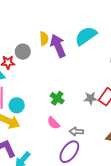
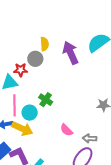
yellow semicircle: (44, 39) -> (45, 44), moved
green cross: (57, 98) -> (46, 100), moved

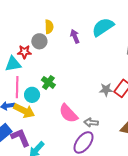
purple arrow: (71, 53) -> (75, 36), size x0.6
pink semicircle: (66, 130) -> (68, 113), size x1.5

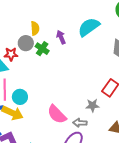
green cross: (48, 82) -> (42, 49), moved
gray star: (106, 90) -> (92, 105), moved

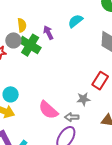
cyan semicircle: (89, 27) -> (75, 21), size x0.7
green cross: (42, 49) -> (30, 45), size x1.5

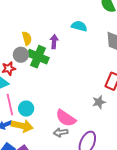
cyan semicircle: (75, 21) -> (79, 26), turned 63
purple arrow: (48, 33) -> (54, 42), turned 40
gray arrow: (72, 117) -> (61, 132), moved

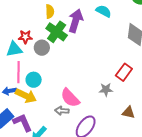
purple arrow: (54, 42) -> (76, 21), size x1.6
gray circle: (21, 55) -> (42, 48), moved

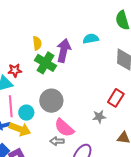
cyan semicircle: (104, 11) -> (91, 39), turned -35
gray circle: (42, 48) -> (51, 101), moved, size x1.5

